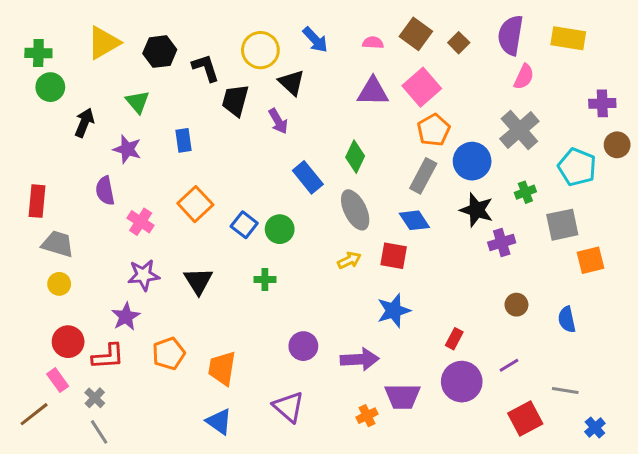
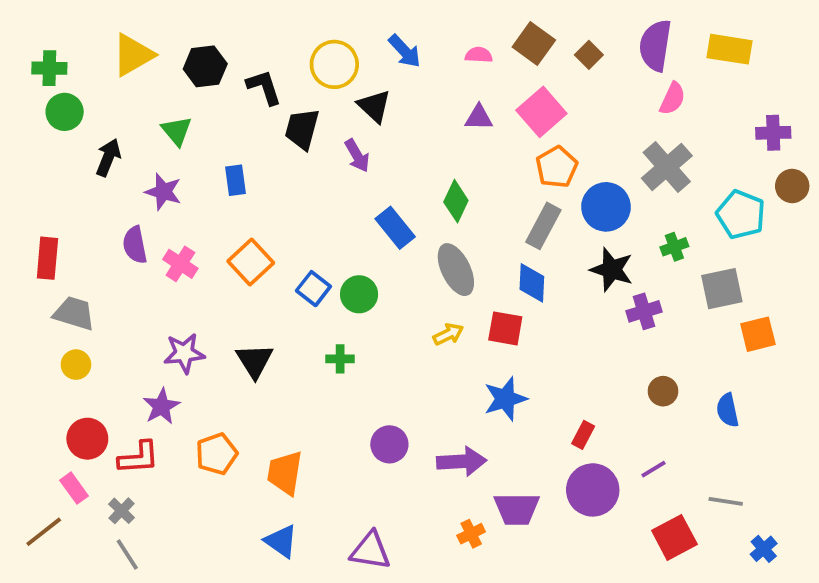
purple triangle: (373, 92) -> (479, 118), size x0.7
blue diamond: (414, 220) -> (532, 283), turned 36
pink cross: (141, 222) -> (180, 264), moved
purple triangle: (289, 407) -> (370, 551), moved, turned -32

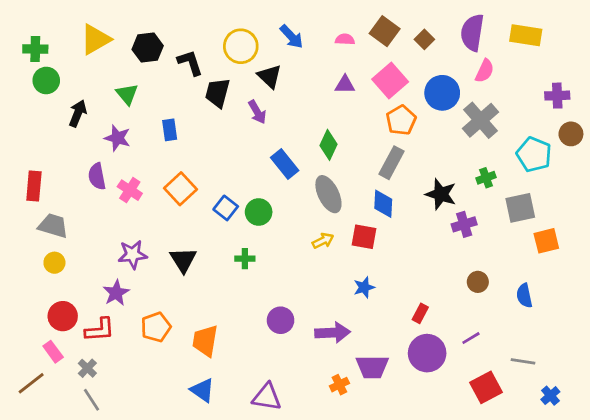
blue circle: (606, 207) -> (442, 93), moved
blue star: (505, 399) -> (364, 287), size x0.7

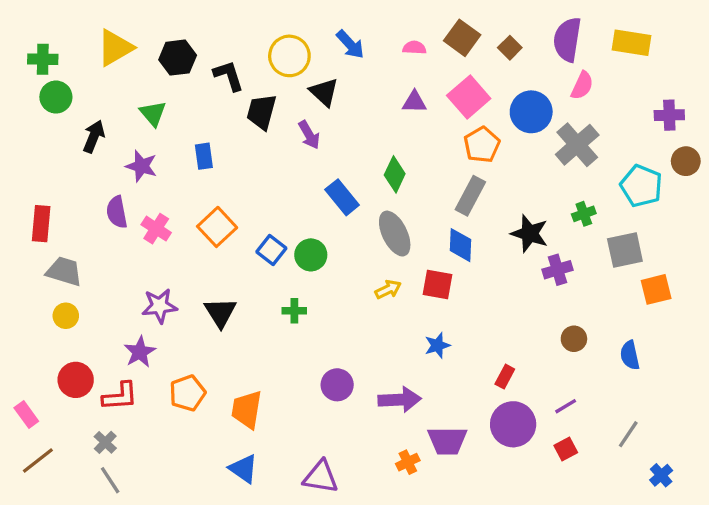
pink rectangle: (53, 352) -> (26, 414), moved
gray line: (523, 361) -> (628, 434), turned -65
red square: (486, 387) -> (566, 449), moved, size x0.6

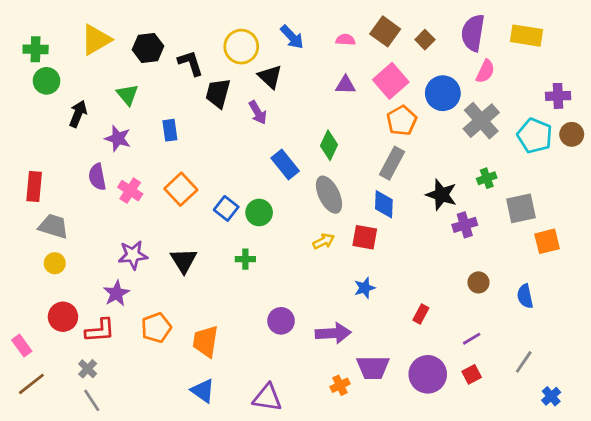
cyan pentagon: (641, 186) -> (535, 136), moved
purple circle: (513, 424) -> (428, 374), moved

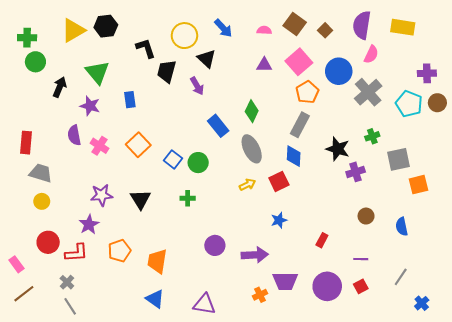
black hexagon: (148, 48) -> (106, 26), moved
green triangle: (127, 95) -> (97, 72), size x1.4
red square: (365, 237) -> (279, 181), turned -36
purple line: (472, 339) -> (361, 259), turned 32

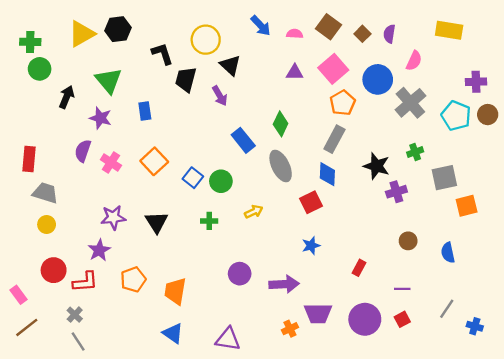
purple semicircle: (362, 25) -> (389, 34), moved, size x0.6
blue arrow: (223, 28) -> (261, 26), moved
purple semicircle: (74, 135) -> (83, 151), turned 30
yellow arrow: (247, 185) -> (254, 212), moved
blue cross: (422, 303) -> (475, 326), moved, turned -32

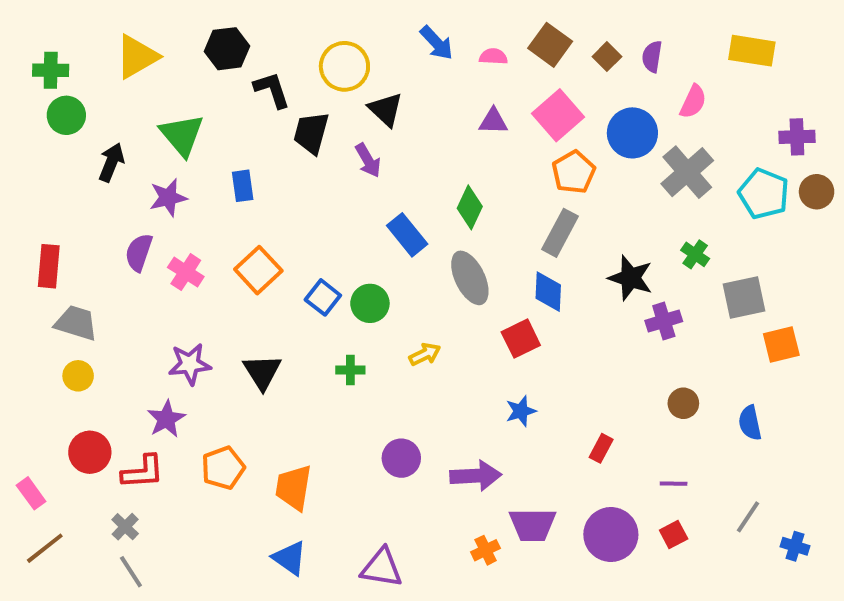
black hexagon: (118, 29) -> (227, 49), moved
purple star: (100, 118) -> (168, 198), turned -30
green cross: (415, 152) -> (695, 254), turned -35

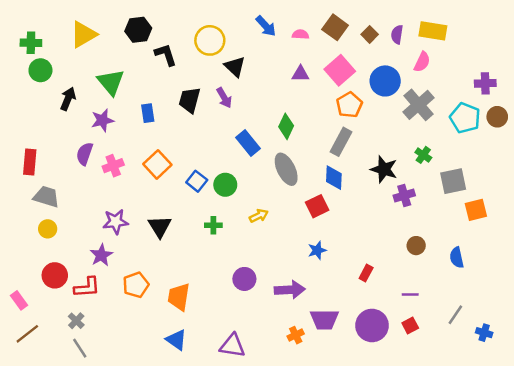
yellow rectangle: (752, 51) -> (433, 31), moved
black trapezoid: (311, 133) -> (190, 100), moved
pink cross: (186, 272) -> (113, 166), turned 36

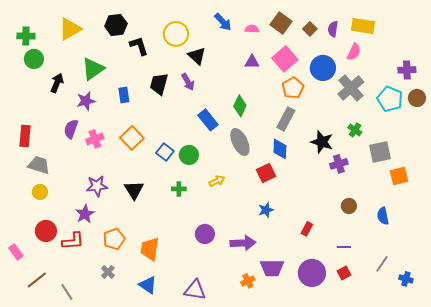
green triangle: (111, 82) -> (93, 69), turned 35
gray cross: (76, 321) -> (108, 272), moved
brown line: (27, 334) -> (37, 280), moved

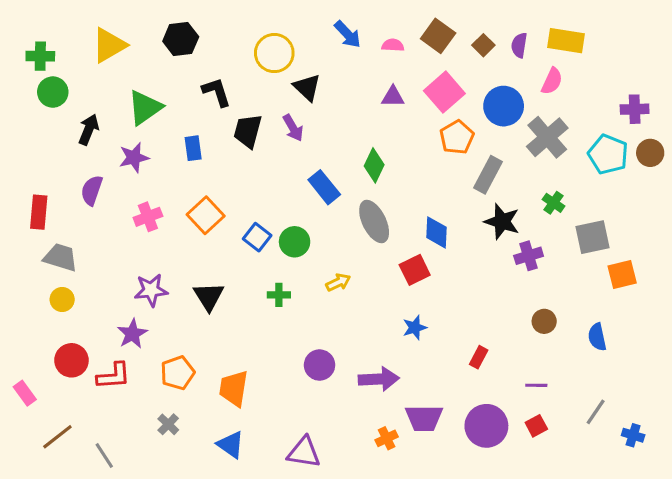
black L-shape: (139, 46) -> (217, 92), moved
gray rectangle: (286, 119) -> (488, 175), moved
purple semicircle: (71, 129) -> (92, 190), moved

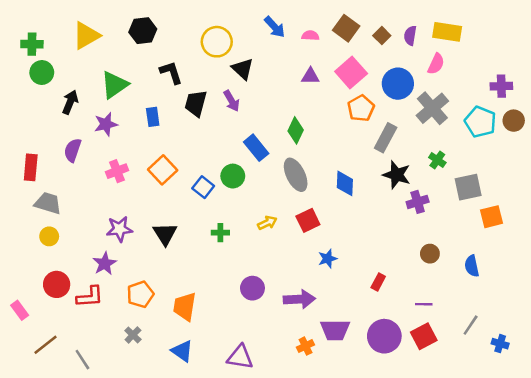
green circle: (295, 242) -> (233, 176), moved
red square: (415, 270) -> (308, 220), moved
red square: (536, 426) -> (424, 336), size x1.5

